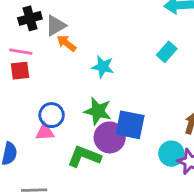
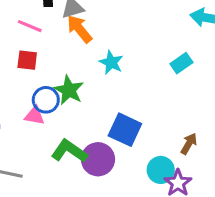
orange arrow: (66, 43) -> (79, 29), size x1.4
red square: (20, 71) -> (27, 60), moved
green star: (98, 111) -> (69, 90), moved
purple circle: (110, 137) -> (98, 159), moved

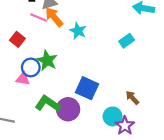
pink line: (30, 26) -> (39, 18), moved
red square: (27, 60) -> (17, 39), turned 32
cyan star: (111, 62) -> (78, 31), moved
brown arrow: (189, 144) -> (132, 98), turned -72

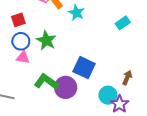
red square: (17, 39) -> (18, 20), turned 32
blue circle: (31, 67) -> (21, 41), moved
brown arrow: (132, 98) -> (127, 78), turned 64

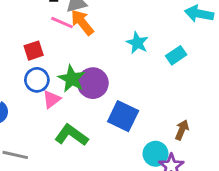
cyan star: (76, 13) -> (137, 43), moved
pink triangle: (23, 57) -> (52, 99), moved, turned -48
purple circle: (66, 87) -> (93, 83), moved

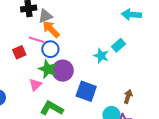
pink line: (62, 23) -> (37, 40), moved
cyan star: (137, 43) -> (101, 56), moved
blue circle: (37, 80) -> (50, 49), moved

